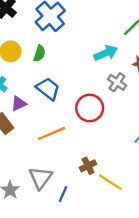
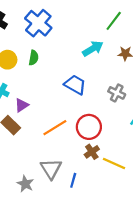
gray cross: (117, 82) -> (117, 93), moved
blue trapezoid: (48, 89) -> (75, 85), moved
red circle: (90, 108) -> (89, 127), moved

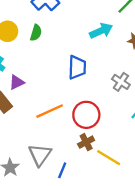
blue trapezoid: (75, 85) -> (77, 67), turned 55

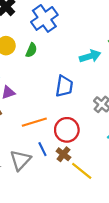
brown cross: (86, 142) -> (63, 154), turned -32
blue line: (62, 170) -> (42, 149), moved, turned -56

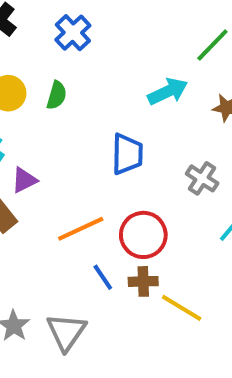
blue cross: (44, 18) -> (73, 33), size x0.7
brown cross: (63, 154) -> (143, 281), turned -32
gray triangle: (20, 160) -> (66, 332), moved

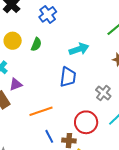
cyan arrow: (168, 91) -> (79, 49), moved
red circle: (143, 235) -> (86, 122), moved

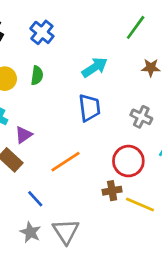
blue line: (49, 136) -> (35, 199), moved

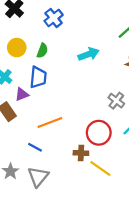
blue trapezoid: (89, 108) -> (38, 77), moved
blue line: (35, 199) -> (35, 147), moved, turned -32

